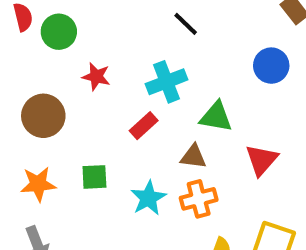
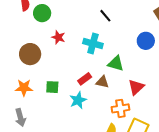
cyan cross: (166, 82) -> (93, 44), turned 30
red rectangle: (144, 126) -> (85, 79), moved
orange cross: (199, 199) -> (120, 108), moved

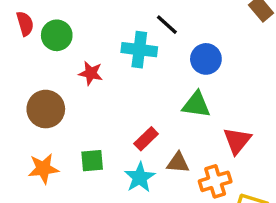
blue circle: (146, 41) -> (206, 59), moved
cyan cross: (93, 44) -> (139, 50), moved
brown triangle: (102, 82) -> (178, 163), moved

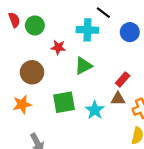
green triangle: (196, 105) -> (83, 66), moved, turned -30
red rectangle: (146, 139) -> (123, 79), moved
green square: (92, 161) -> (64, 102), size x1.5
orange star: (43, 169) -> (22, 104), moved

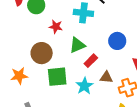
blue circle: (130, 32) -> (117, 41), moved
brown circle: (32, 72) -> (42, 53), moved
red rectangle: (123, 79) -> (91, 61), moved

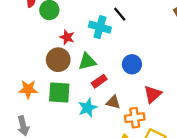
brown circle: (42, 53) -> (58, 60), moved
orange star: (19, 76) -> (28, 89), moved

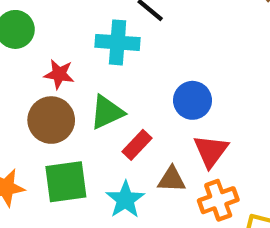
red triangle: (153, 94) -> (211, 151), moved

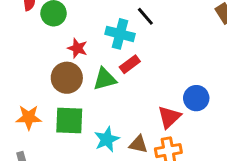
blue circle: (193, 100) -> (196, 98), moved
red rectangle: (137, 145) -> (130, 64), moved
brown triangle: (172, 179) -> (138, 144), moved

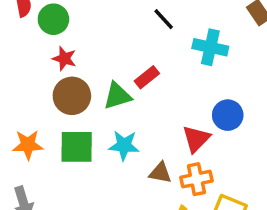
cyan cross: (120, 34) -> (210, 47), moved
red star: (77, 48) -> (64, 59), moved
cyan star: (107, 139) -> (124, 145), moved, turned 30

